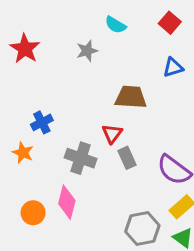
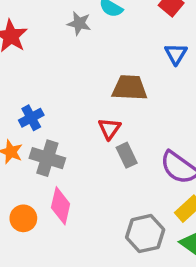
gray star: (87, 51) -> (79, 23), moved, turned 30
blue triangle: (173, 68) -> (176, 54), turned -40
gray cross: (81, 158) -> (47, 158), moved

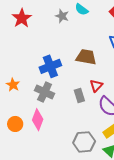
blue cross: (31, 118) -> (50, 66), moved, size x1.5
red triangle: (110, 129) -> (96, 86), moved
gray cross: (47, 158) -> (45, 92), moved

